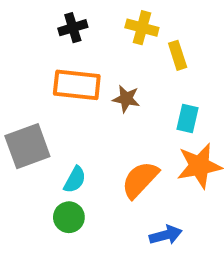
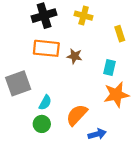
black cross: (73, 28) -> (44, 16), size x1.5
yellow rectangle: (178, 55) -> (120, 34), moved
orange semicircle: (140, 180) -> (77, 115), moved

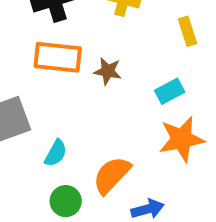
cyan rectangle: (110, 68) -> (170, 91), turned 49
green circle: (42, 124) -> (66, 201), moved

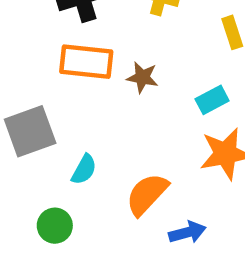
green circle: (66, 201) -> (55, 226), moved

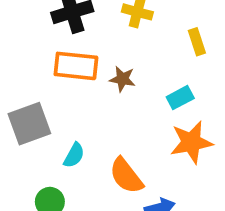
orange semicircle: (147, 194) -> (126, 176), turned -81

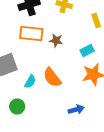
orange semicircle: (126, 176) -> (52, 78), moved

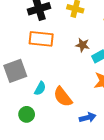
brown star: (56, 40) -> (83, 45), moved
orange semicircle: (52, 78) -> (63, 97), moved

